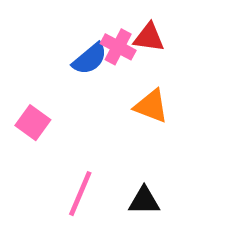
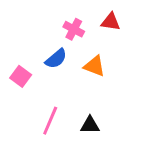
red triangle: (149, 37) -> (111, 22), moved
blue semicircle: (90, 59) -> (56, 59), moved

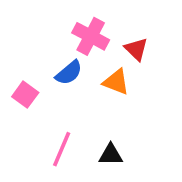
red triangle: (111, 22) -> (136, 49), moved, turned 36
pink cross: (74, 29) -> (91, 36), size x1.4

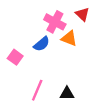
red triangle: (136, 49) -> (82, 14), moved
orange triangle: (116, 82) -> (69, 38), moved

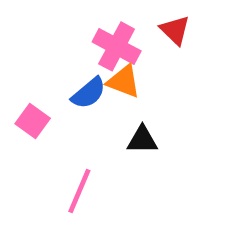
orange triangle: (69, 38) -> (124, 81), moved
black triangle: (67, 93) -> (142, 140), moved

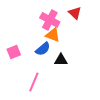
blue semicircle: (89, 93) -> (43, 49), moved
pink square: (33, 121) -> (14, 52), turned 32

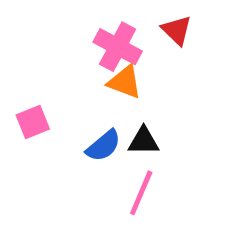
blue semicircle: (43, 49) -> (103, 146), moved
pink line: (34, 82) -> (141, 193), moved

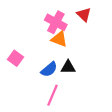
pink square: (33, 122) -> (15, 58), turned -32
pink line: (141, 193) -> (52, 95), moved

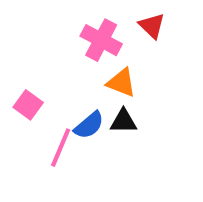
orange triangle: (59, 39) -> (121, 83), moved
pink line: (52, 95) -> (61, 148), moved

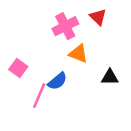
pink cross: (101, 40) -> (65, 26), turned 35
black triangle: (123, 121) -> (110, 77), moved

